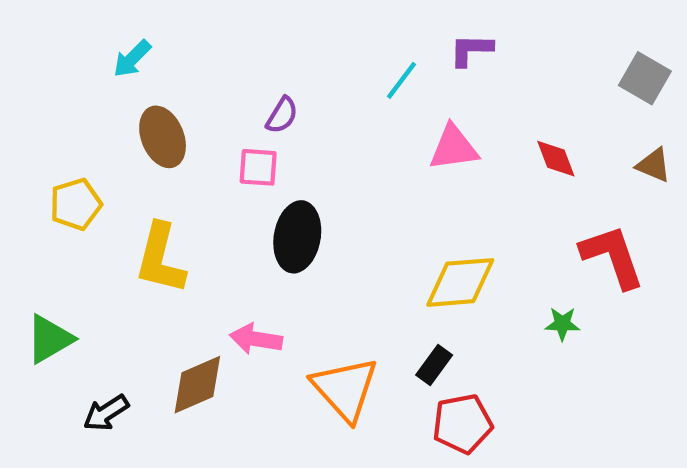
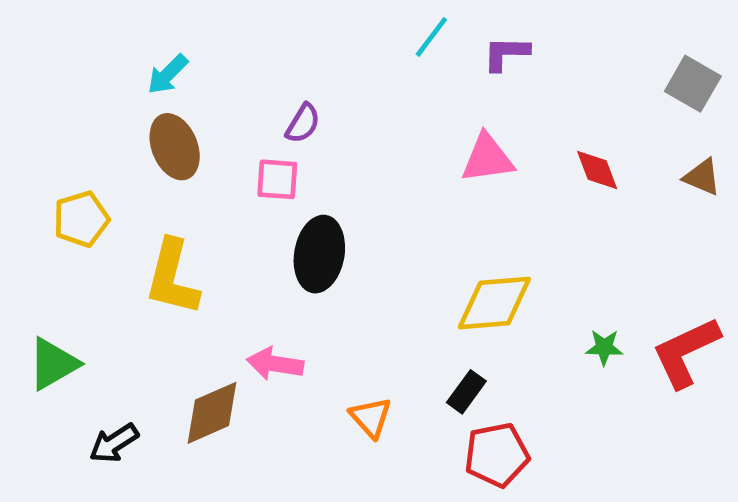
cyan arrow: (132, 59) -> (168, 74), moved
cyan line: (402, 80) -> (431, 37), moved
red L-shape: (612, 256) -> (686, 352), moved, turned -96
orange triangle: (345, 389) -> (371, 417), size x0.6

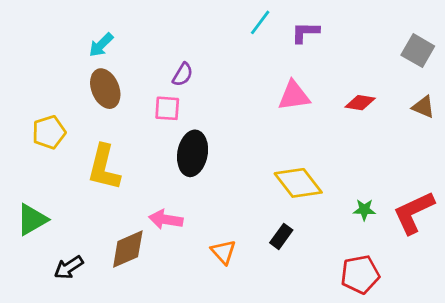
red diamond: (597, 170) -> (360, 103), turned -60
yellow diamond: (494, 303) -> (298, 183), turned 57
red pentagon: (497, 455) -> (360, 274), moved

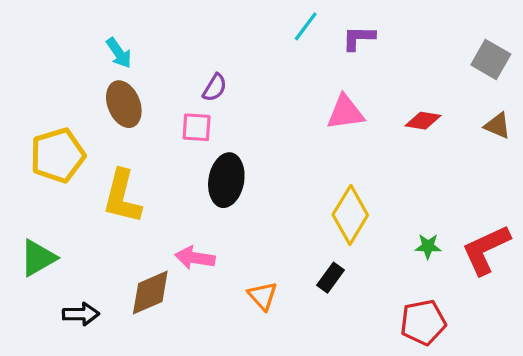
cyan arrow: (101, 45) -> (119, 53), turned -80
yellow pentagon: (49, 132) -> (58, 155), size x1.4
yellow diamond: (298, 183) -> (350, 215), turned 69
black arrow: (69, 267) -> (81, 314), turned -148

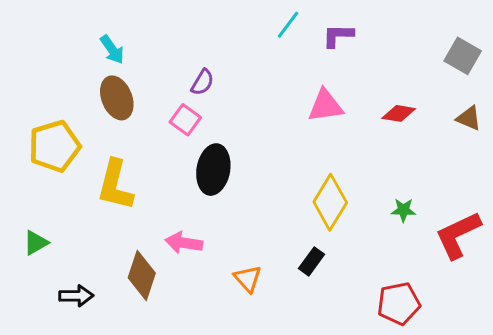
pink square: (197, 127) -> (185, 120), turned 32
green star: (428, 246) -> (403, 210), moved
green triangle: (38, 258) -> (36, 243), size x0.7
brown diamond: (150, 293) -> (142, 275), turned -48

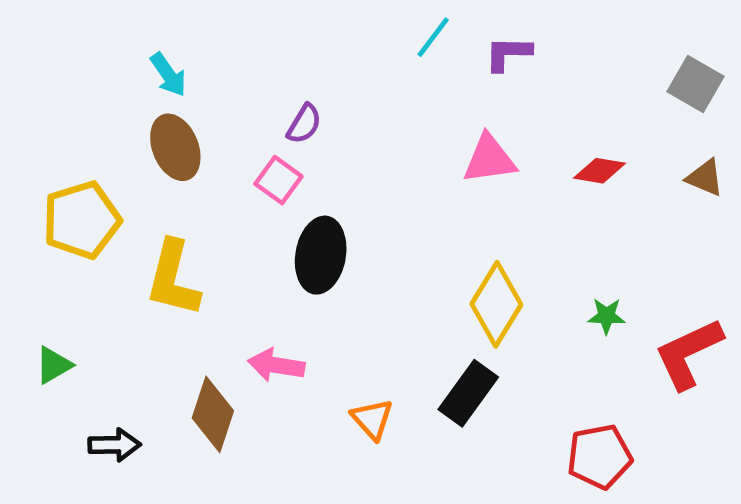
black rectangle: (311, 261) -> (468, 393), size x1.5

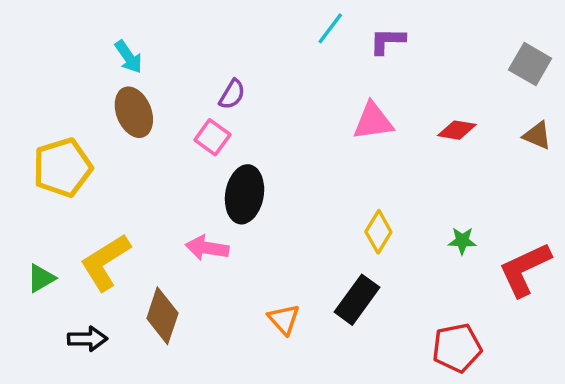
yellow L-shape: (173, 279) -> (105, 262), moved, turned 44
yellow diamond: (496, 304) -> (378, 232), size x0.7
pink arrow: (276, 365) -> (207, 248), moved

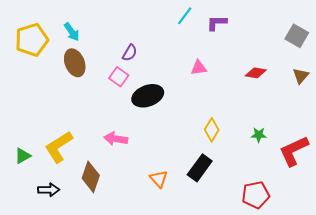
pink triangle: (373, 121) -> (199, 68), moved, size x0.7
brown triangle: (537, 135) -> (301, 76), turned 48
yellow pentagon: (62, 168) -> (32, 40), moved
black ellipse: (245, 194) -> (148, 96), moved, turned 60

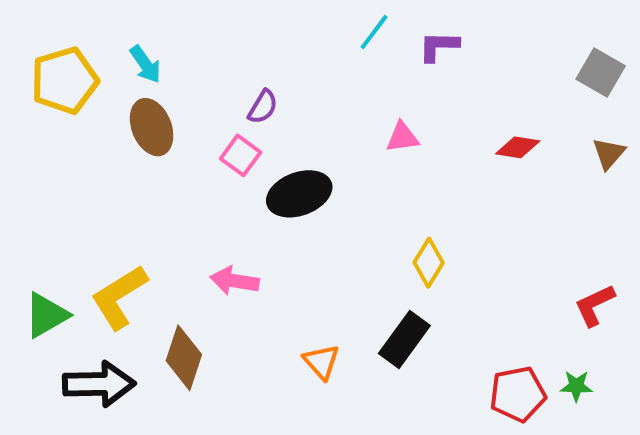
green star: (259, 135) -> (576, 386), moved
red L-shape: (294, 151) -> (595, 305), size x0.7
green triangle: (23, 156) -> (46, 315), size x1.4
black arrow: (49, 190) -> (99, 384), size x1.6

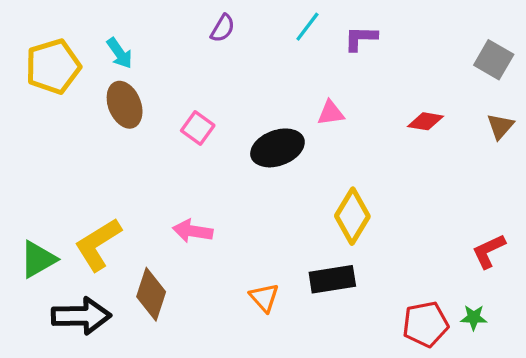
purple semicircle: (263, 107) -> (223, 28), moved
black ellipse: (299, 194) -> (277, 148), moved
yellow diamond: (429, 263) -> (352, 216), size x1.4
black rectangle: (404, 339) -> (332, 279), turned 45

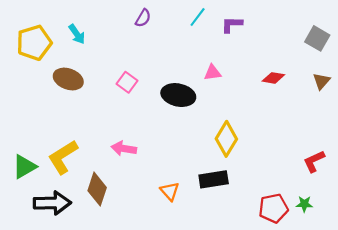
brown ellipse: (125, 105) -> (68, 79), moved, turned -48
black ellipse: (277, 148) -> (178, 95), turned 32

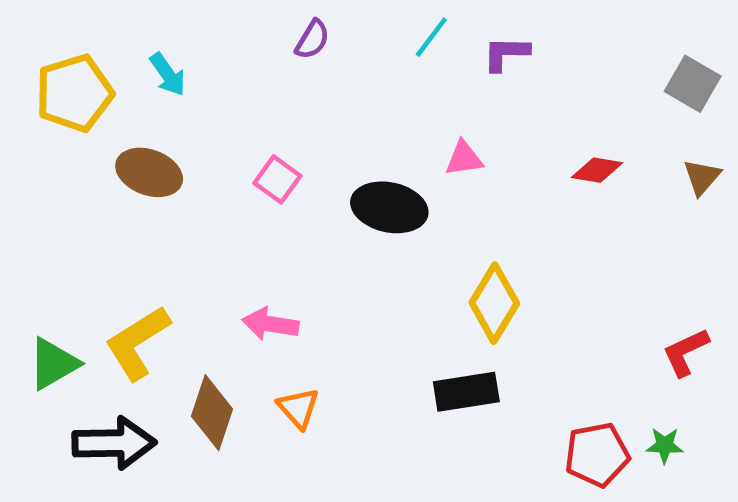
orange triangle: (170, 191) -> (298, 408), moved

